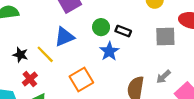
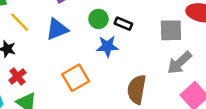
blue star: (109, 51) -> (107, 46), turned 30
yellow line: (45, 54) -> (20, 22), moved
gray arrow: (164, 77) -> (179, 63), moved, size x1.5

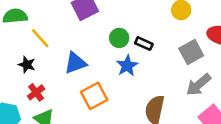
blue triangle: (57, 29) -> (75, 63), moved
gray square: (171, 30) -> (191, 52), turned -30
blue star: (107, 46) -> (127, 66), turned -30

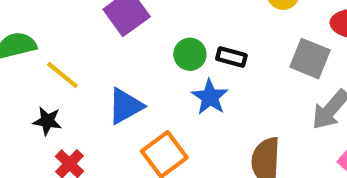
gray square: (191, 52) -> (310, 59), turned -30

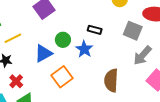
green circle: (190, 54) -> (63, 40), moved
yellow line: (62, 75) -> (13, 38), turned -66

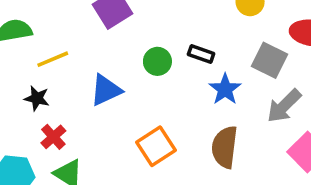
green circle: (63, 40) -> (157, 61), moved
blue star: (84, 49) -> (225, 89), moved
orange square: (62, 77) -> (156, 146), moved

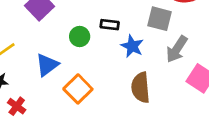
orange square: (156, 146) -> (78, 89), moved

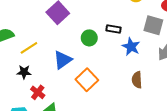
brown semicircle: (141, 88) -> (137, 80), size x0.7

